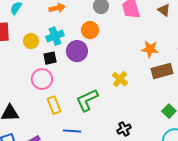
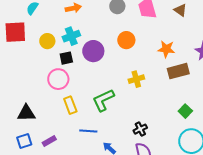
orange circle: (90, 30) -> (126, 40), moved
yellow cross: (120, 79) -> (136, 79), turned 35

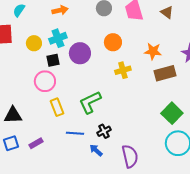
yellow cross: (136, 79) -> (123, 70), moved
green square: (185, 111) -> (172, 113), size x1.5
black cross: (140, 129) -> (104, 131), moved

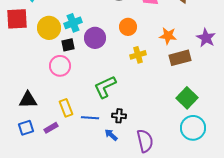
yellow circle: (34, 43) -> (49, 28), size x1.5
yellow rectangle: (57, 107) -> (66, 108), moved
black cross: (104, 131) -> (119, 116), turned 32

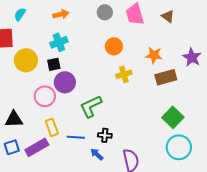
yellow circle: (49, 28) -> (26, 60), moved
purple circle: (95, 38) -> (65, 82), moved
pink circle: (60, 66) -> (45, 96), moved
purple rectangle: (51, 128) -> (37, 147), size x1.6

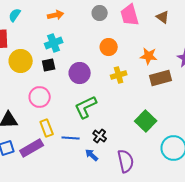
purple circle: (65, 82) -> (80, 73), moved
green square: (173, 117) -> (146, 121), moved
black cross: (105, 135) -> (100, 136), turned 32

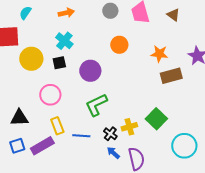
cyan cross: (54, 43) -> (64, 41), turned -30
yellow cross: (119, 75) -> (129, 127), moved
blue arrow: (92, 155) -> (113, 153), moved

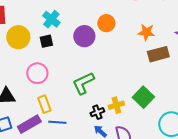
purple circle: (90, 71) -> (84, 36), moved
black cross: (110, 134) -> (97, 112), turned 32
blue line: (81, 136) -> (57, 122), moved

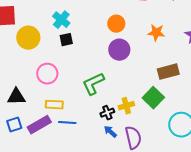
purple circle: (84, 36) -> (119, 50), moved
black square: (46, 41) -> (66, 40), moved
brown rectangle: (158, 54) -> (168, 72), moved
yellow rectangle: (44, 104) -> (54, 105), turned -66

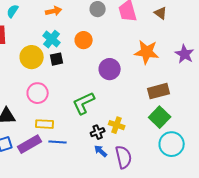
orange circle: (116, 24) -> (84, 40), moved
orange star: (156, 33) -> (147, 52), size x1.4
yellow circle: (28, 38) -> (32, 57), moved
green square: (153, 98) -> (160, 117), moved
yellow cross: (126, 106) -> (117, 125), turned 35

